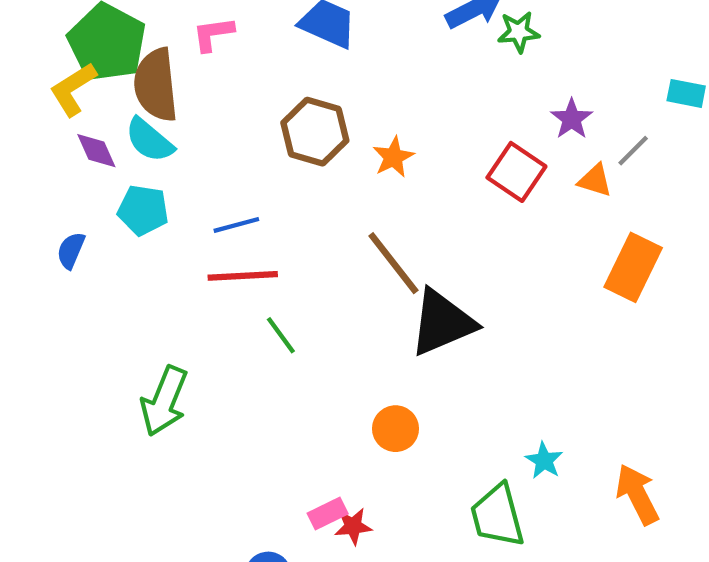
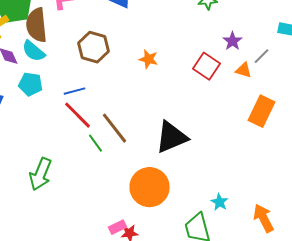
brown hexagon: (315, 132) -> (94, 47), moved
orange star: (393, 157) -> (148, 59), turned -30
brown line: (393, 263) -> (114, 128), moved
red line: (243, 276) -> (78, 115), turned 48
orange circle: (396, 429) -> (150, 187), size x1.8

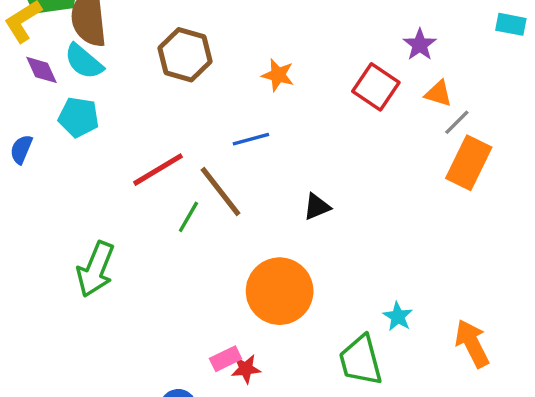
gray line: (262, 56) -> (457, 122), moved
blue line: (74, 91) -> (251, 139), moved
red line: (78, 115) -> (158, 170), turned -76
black triangle: (172, 137) -> (317, 207), size x0.5
green line: (96, 143) -> (188, 217), turned 66

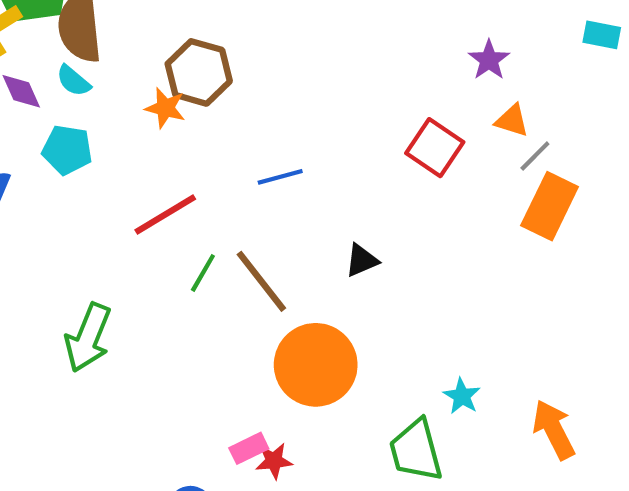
cyan semicircle: (84, 61) -> (73, 81), size x0.7
orange star: (278, 75) -> (165, 108), moved
red square: (376, 87) -> (435, 148), moved
brown line: (221, 192) -> (261, 281), moved

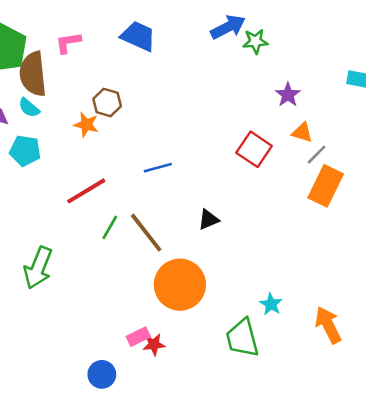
brown hexagon: (199, 72) -> (107, 103), size x0.7

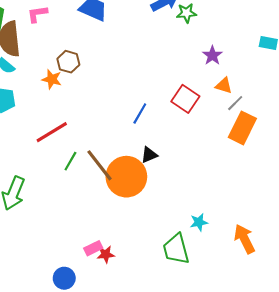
blue line: (158, 168) -> (140, 113), moved, turned -45
orange circle: (180, 285) -> (126, 177), moved
cyan star: (271, 304) -> (199, 222), turned 30

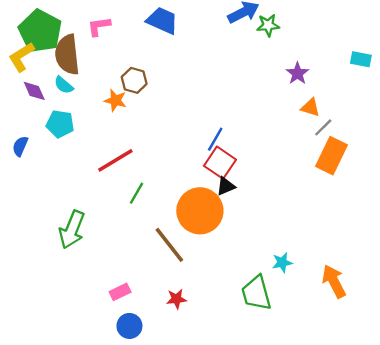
red square: (185, 99) -> (220, 163), moved
brown line: (99, 165) -> (169, 245), moved
pink rectangle: (93, 248) -> (120, 292), moved

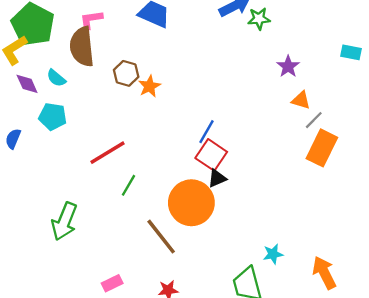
brown semicircle: (67, 55) -> (82, 47), moved
orange star: (115, 100) -> (149, 86), moved, turned 30

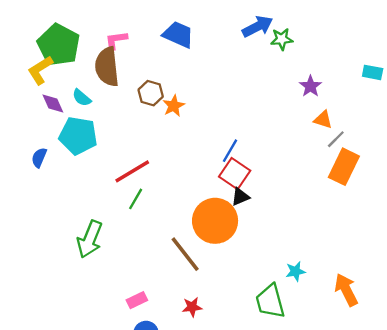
cyan pentagon: (53, 117) -> (78, 136), size x1.4
green line: (128, 185) -> (136, 199), moved

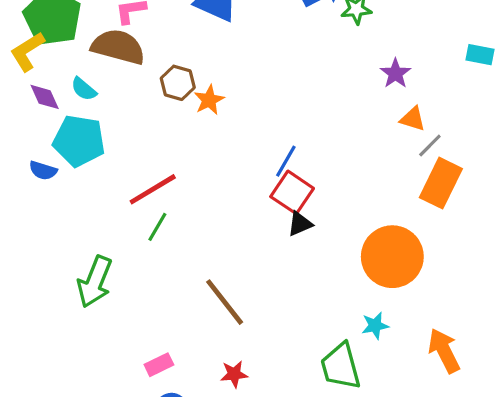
brown semicircle: (107, 67) -> (118, 47), turned 111
blue semicircle: (39, 158) -> (43, 171), moved, turned -96
orange circle: (215, 221) -> (392, 257), moved

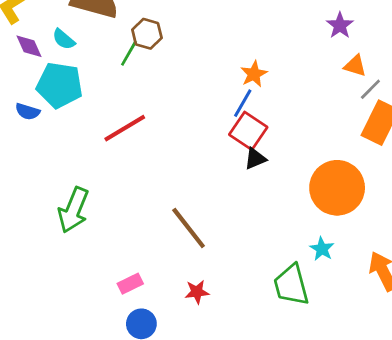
orange star: (209, 100) -> (254, 74), moved
green line: (157, 227) -> (129, 53), moved
cyan star: (375, 326) -> (322, 249), turned -30

